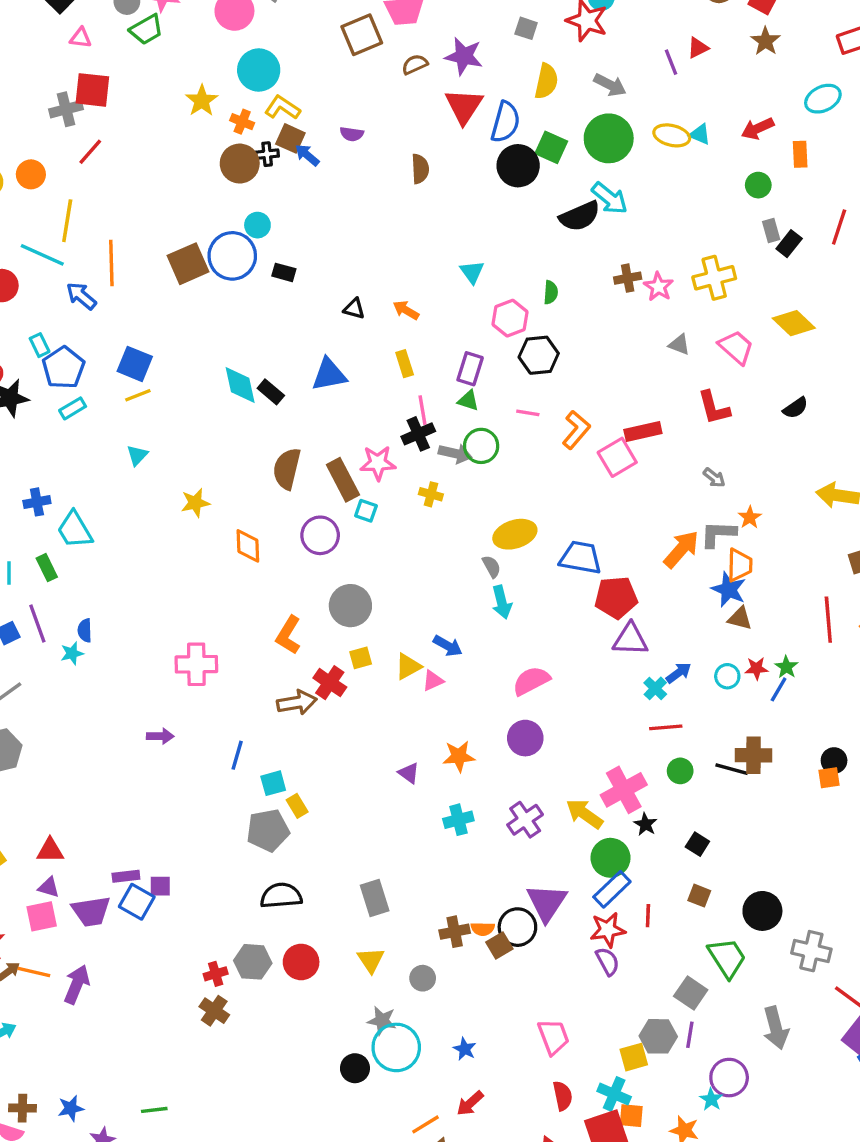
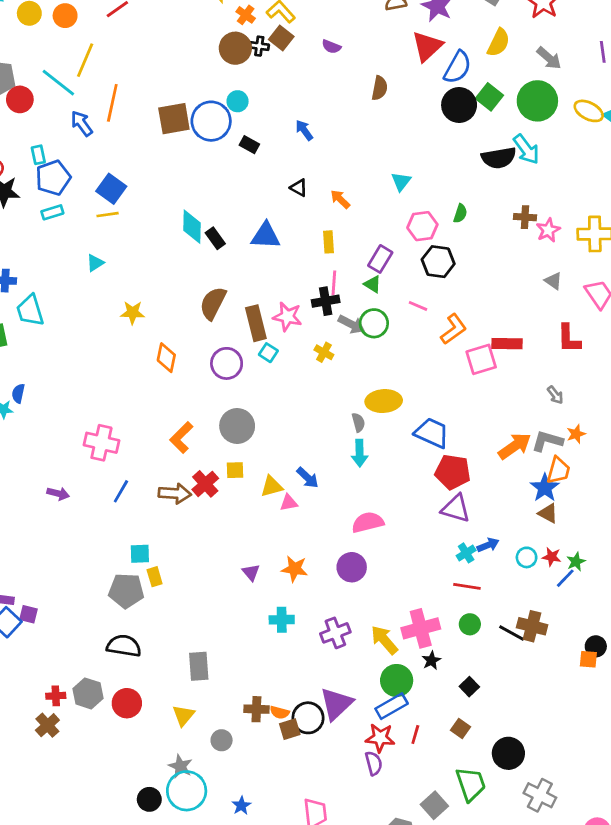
blue arrow: (307, 155) -> (304, 130), moved
blue line: (237, 755) -> (121, 491), moved

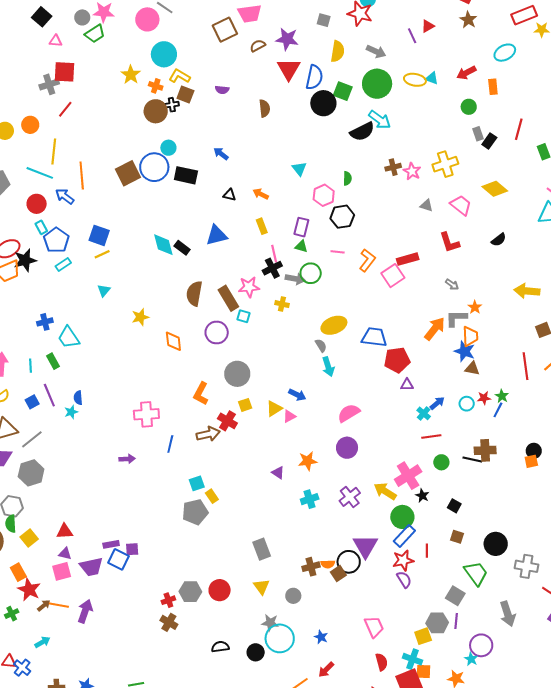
red circle: (20, 99) -> (37, 204), moved
black rectangle: (249, 145) -> (186, 175), size x1.6
purple triangle: (456, 508) -> (407, 385), size x0.6
black semicircle: (124, 646) -> (220, 647), moved, size x0.7

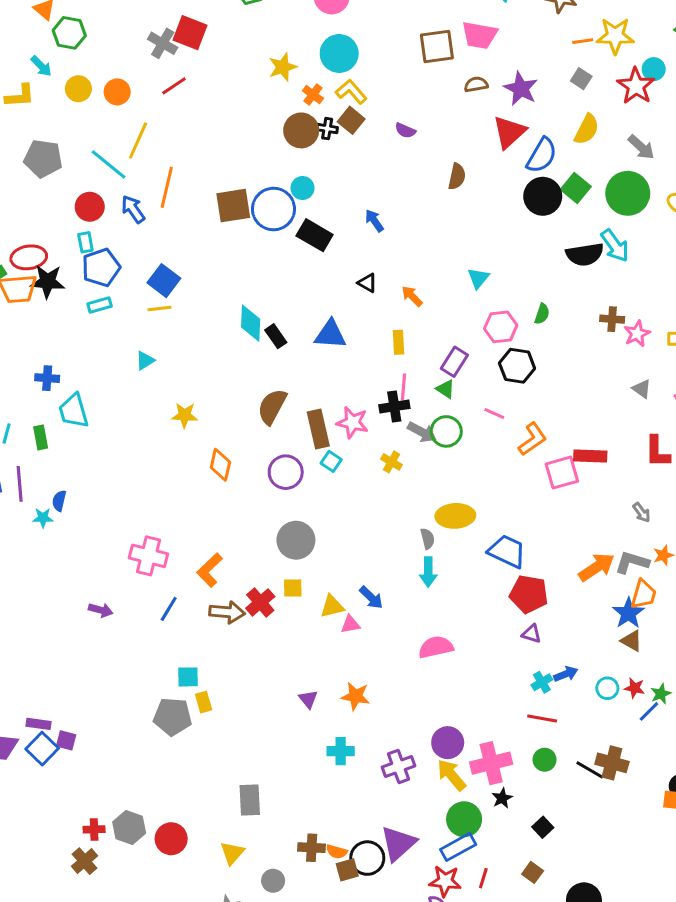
gray cross: (49, 84) -> (163, 43), turned 30
orange L-shape: (201, 394) -> (210, 570), moved
purple circle: (347, 448) -> (448, 743), moved

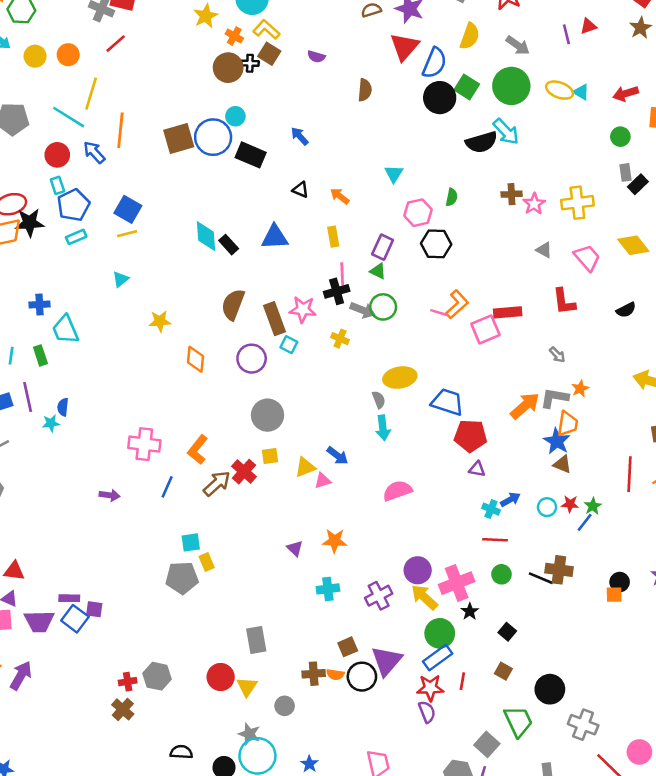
pink line: (494, 413) -> (439, 313), moved
brown arrow: (227, 612) -> (217, 483), turned -40
cyan cross: (542, 682) -> (491, 509), turned -30
red circle: (171, 839) -> (221, 677), moved
brown square: (347, 870) -> (348, 647), moved

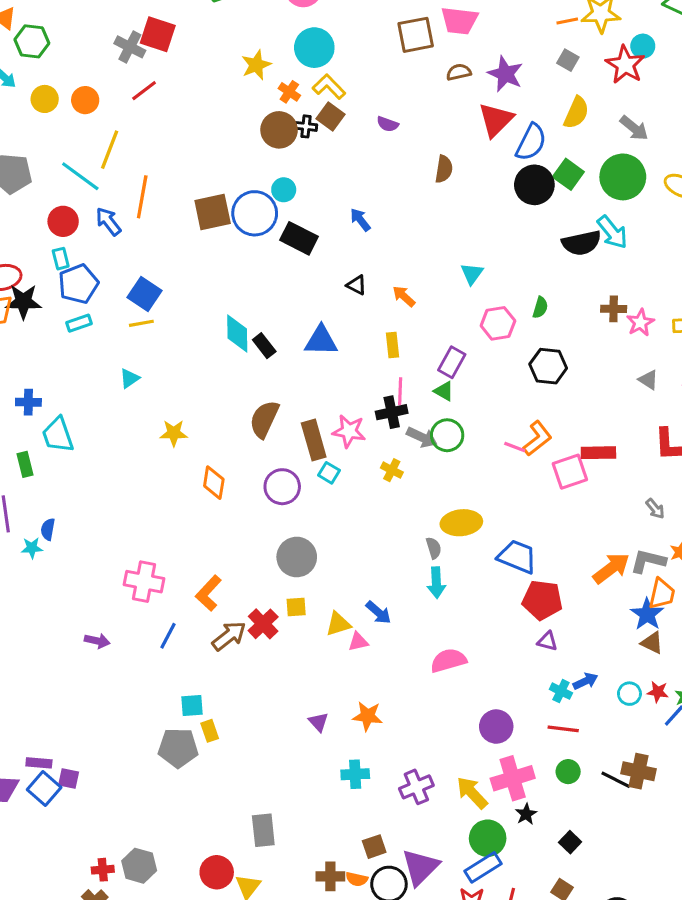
black hexagon: (436, 244) -> (548, 366), moved
purple circle: (418, 570) -> (496, 727), moved

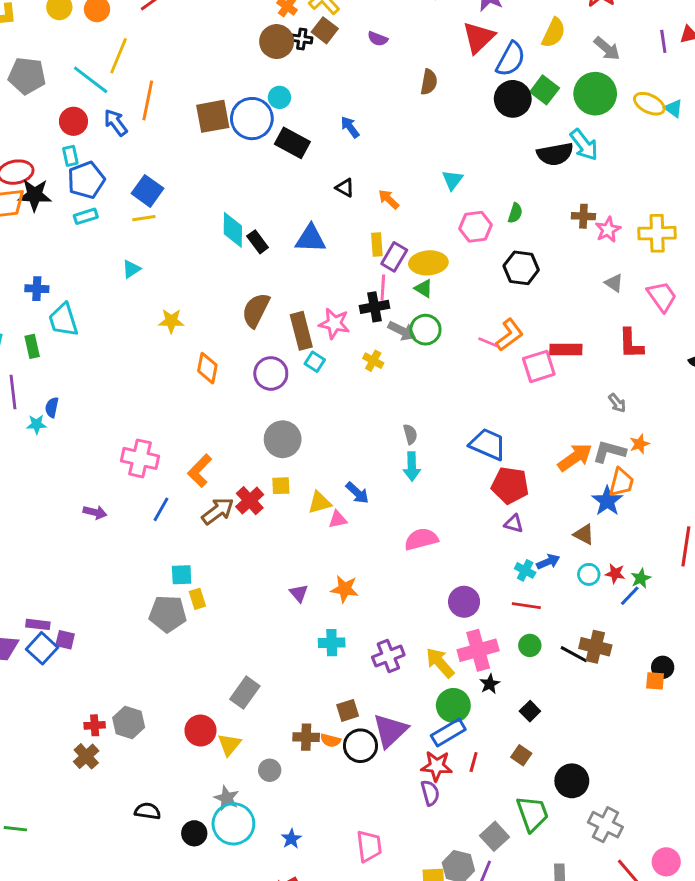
purple rectangle: (452, 362) -> (394, 257), moved
yellow ellipse: (461, 523) -> (428, 263), moved
brown triangle: (652, 643) -> (584, 534), moved
gray rectangle: (263, 830) -> (245, 693), turned 40

